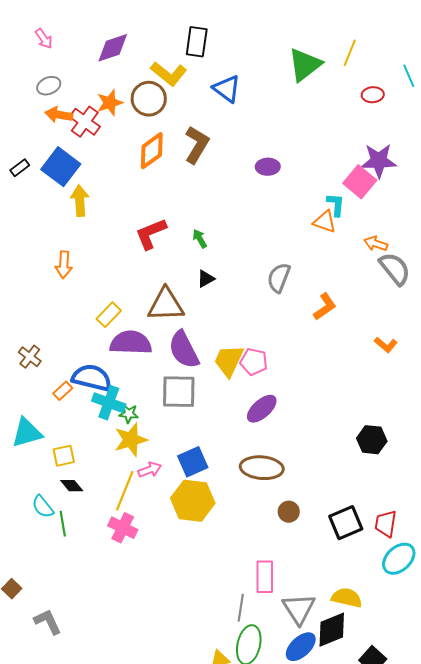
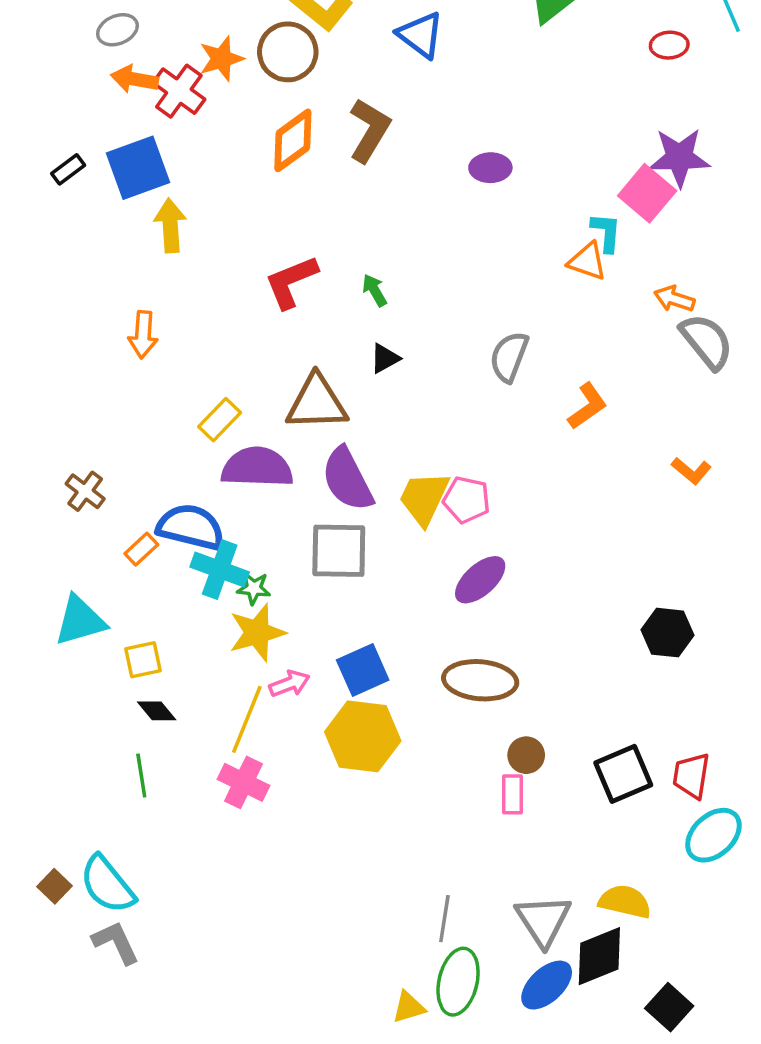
blue square: (61, 167) -> (138, 168), turned 33
cyan semicircle: (43, 507) -> (107, 885), moved, size x1.5
pink rectangle: (265, 577) -> (513, 794), moved, size x0.7

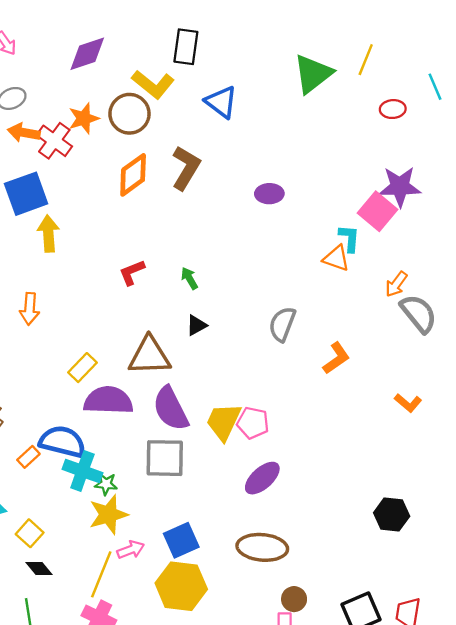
red L-shape: (291, 282) -> (132, 272), size x0.7
orange arrow: (674, 299) -> (396, 284), turned -72
yellow square: (143, 660) -> (30, 533), turned -36

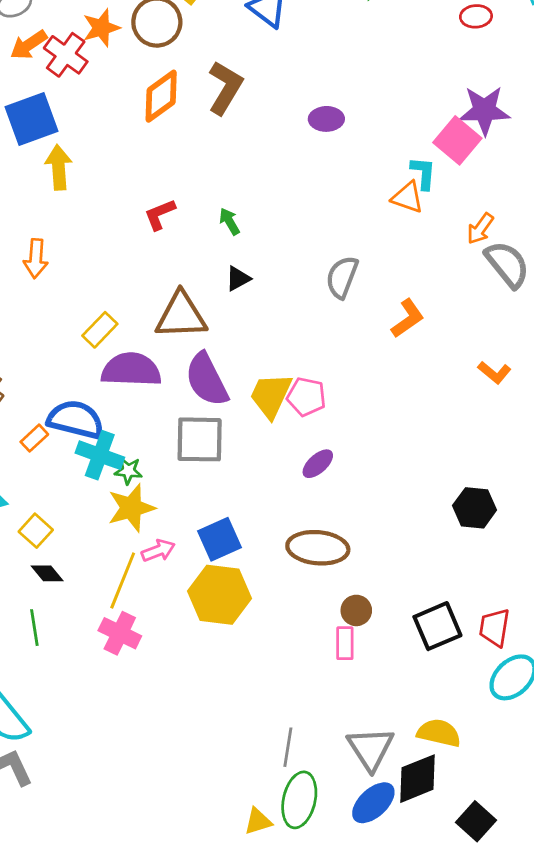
orange arrow: (24, 133) -> (29, 45), turned -44
purple ellipse: (262, 478) -> (318, 464), size x0.7

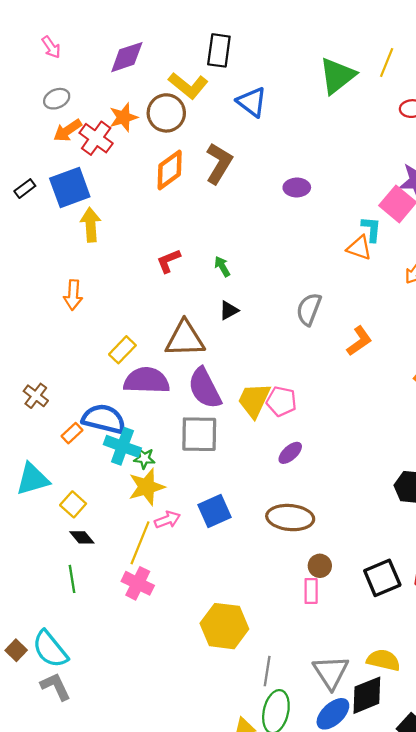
yellow hexagon: (220, 595) -> (224, 626), moved

